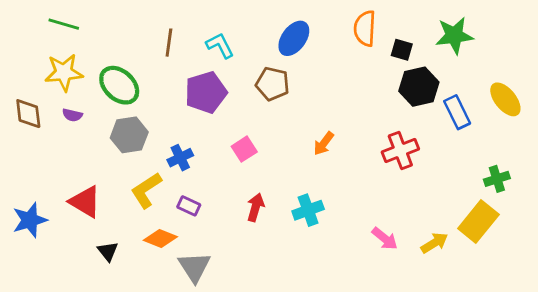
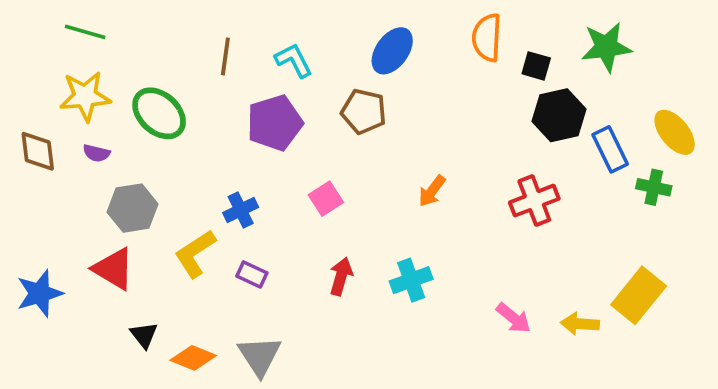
gray hexagon: (129, 135) -> (133, 208), moved
green cross: (497, 179) -> (654, 187), moved, turned 30
orange diamond: (160, 239) -> (193, 358), moved
yellow arrow: (434, 243) -> (580, 324), turned -144

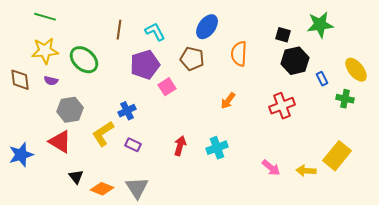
orange semicircle: (487, 38) -> (239, 54), moved
blue rectangle: (610, 149) -> (322, 79), size x0.6
pink square: (326, 199) -> (167, 87), moved

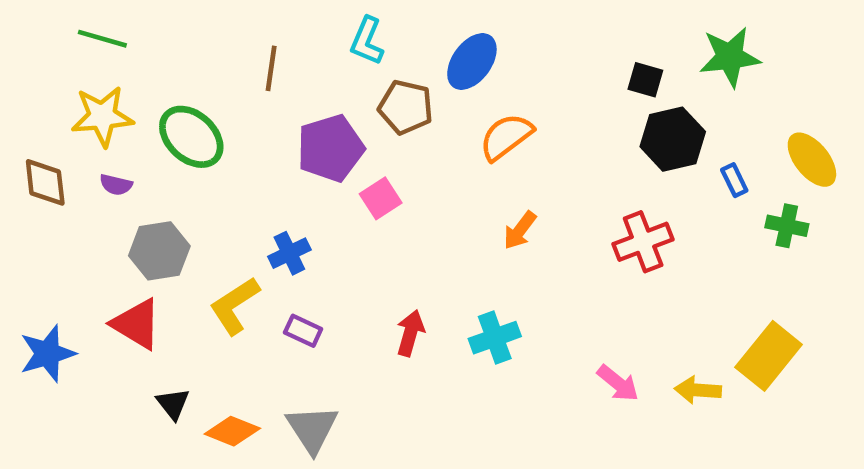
cyan L-shape: (155, 32) -> (367, 41), moved, turned -130
orange semicircle: (239, 54) -> (506, 137), moved, turned 50
brown pentagon: (192, 59) -> (406, 107), moved

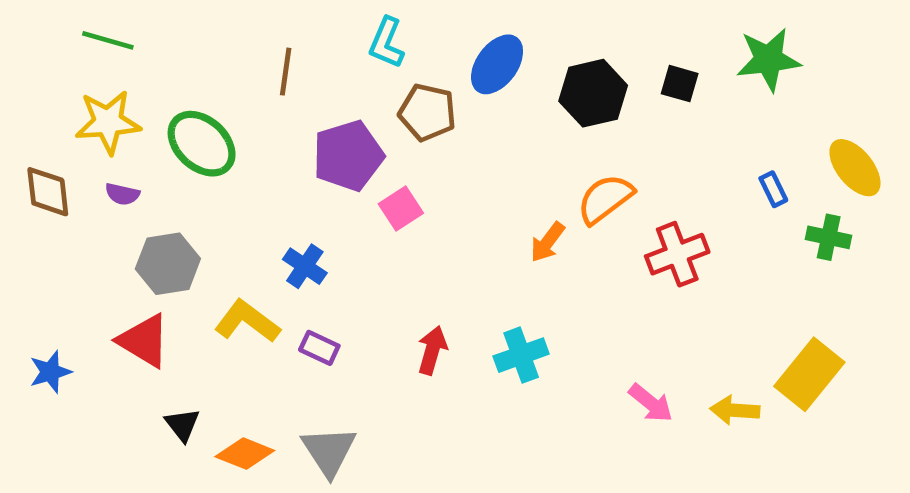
orange semicircle: (506, 137) -> (605, 199), moved
black hexagon: (673, 139) -> (593, 93), moved
blue cross: (289, 253) -> (305, 266), turned -30
yellow L-shape: (235, 306) -> (247, 321), turned 70
blue star: (48, 354) -> (50, 372), size x0.7

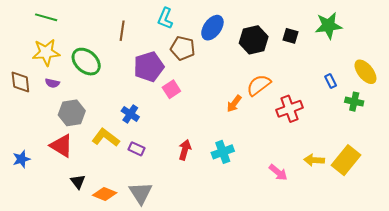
yellow arrow: (735, 410) -> (314, 160), moved

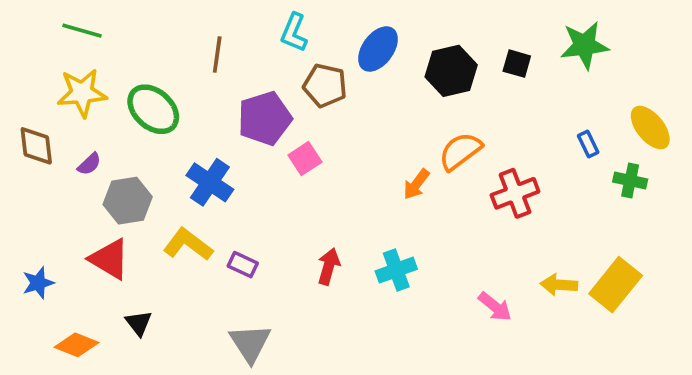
purple semicircle: (52, 83) -> (89, 164), moved, turned -56
blue cross: (130, 114) -> (210, 182), moved, size x1.4
orange diamond: (105, 194) -> (76, 345), moved

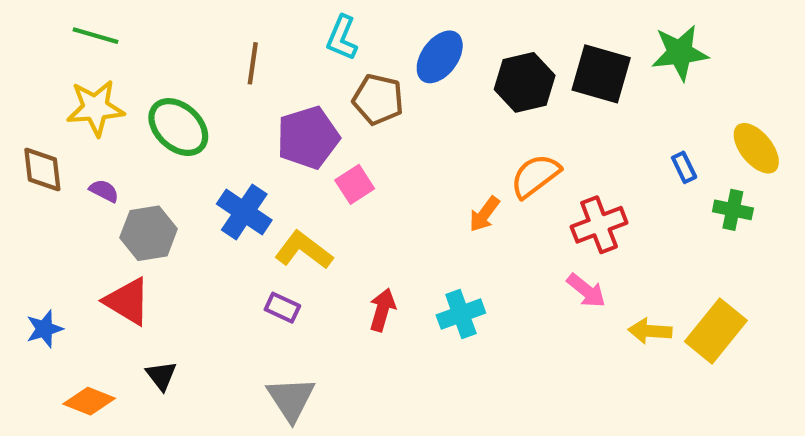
black square: (517, 64) -> (601, 74), size x1.8
purple semicircle: (89, 164) -> (104, 191), turned -110
yellow L-shape: (188, 244) -> (304, 250), moved
pink arrow: (495, 307) -> (586, 291), moved

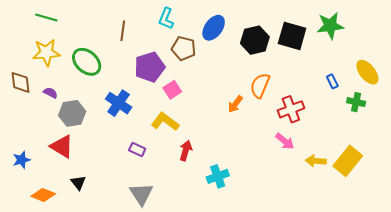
orange semicircle: (535, 176) -> (260, 86), turned -30
yellow L-shape: (304, 250) -> (165, 122), moved
cyan cross: (461, 314) -> (218, 176), moved

